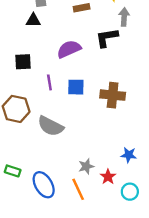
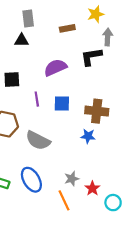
blue star: (129, 155) -> (88, 136), moved
blue ellipse: (44, 185) -> (31, 180), moved

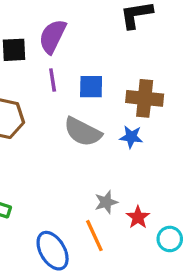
purple semicircle: (55, 68) -> (53, 36), moved, turned -40
gray semicircle: (38, 140) -> (83, 132), moved
blue ellipse: (31, 180) -> (53, 251), moved

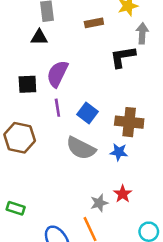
blue square: (91, 87) -> (87, 113), turned 36
red star: (138, 217) -> (123, 194), moved

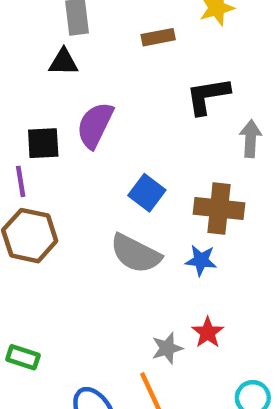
gray arrow: (142, 33) -> (251, 139), moved
purple line: (57, 108) -> (21, 181), moved

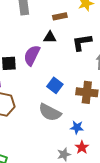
black triangle: (63, 62) -> (50, 37), moved
blue star: (201, 260) -> (77, 127), moved

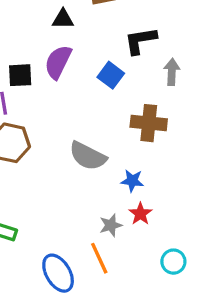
black triangle: (50, 37) -> (63, 19), moved
blue square: (55, 85) -> (111, 75), moved

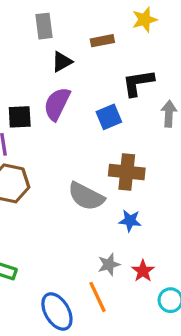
black triangle: (63, 19) -> (62, 62), turned -30
blue square: (111, 75) -> (109, 117), turned 30
brown cross: (149, 123) -> (127, 172), moved
red star: (140, 214) -> (143, 271), moved

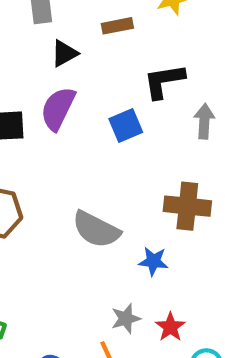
brown cross: (127, 172) -> (187, 206), moved

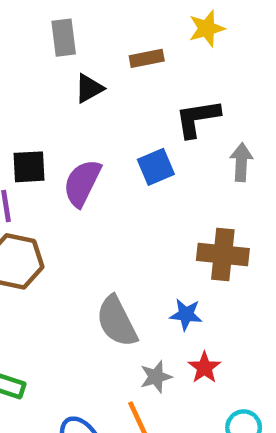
purple semicircle: (58, 109) -> (82, 183), moved
gray semicircle: (96, 229) -> (117, 321), moved, turned 36
red star: (170, 327) -> (204, 368), moved

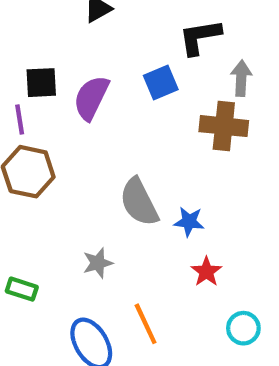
brown cross: (223, 254) -> (224, 126), moved
gray semicircle: (117, 321) -> (139, 202), moved
gray star: (156, 377) -> (98, 263), moved

